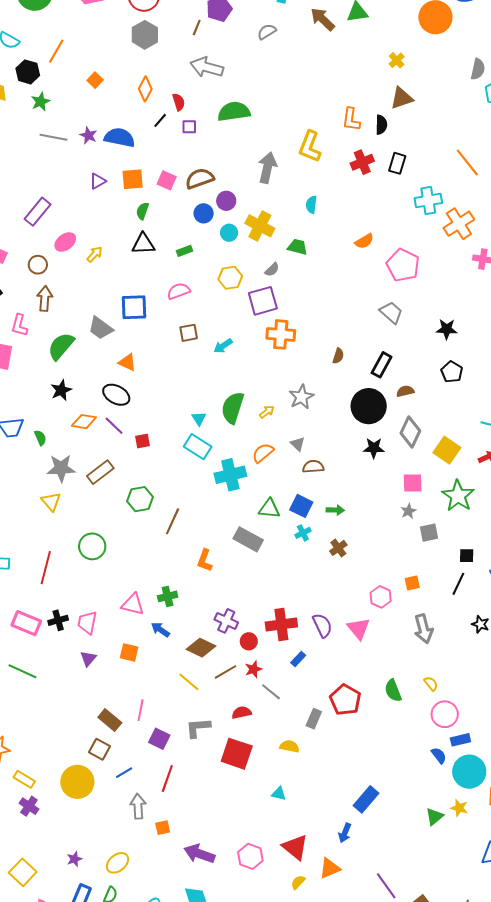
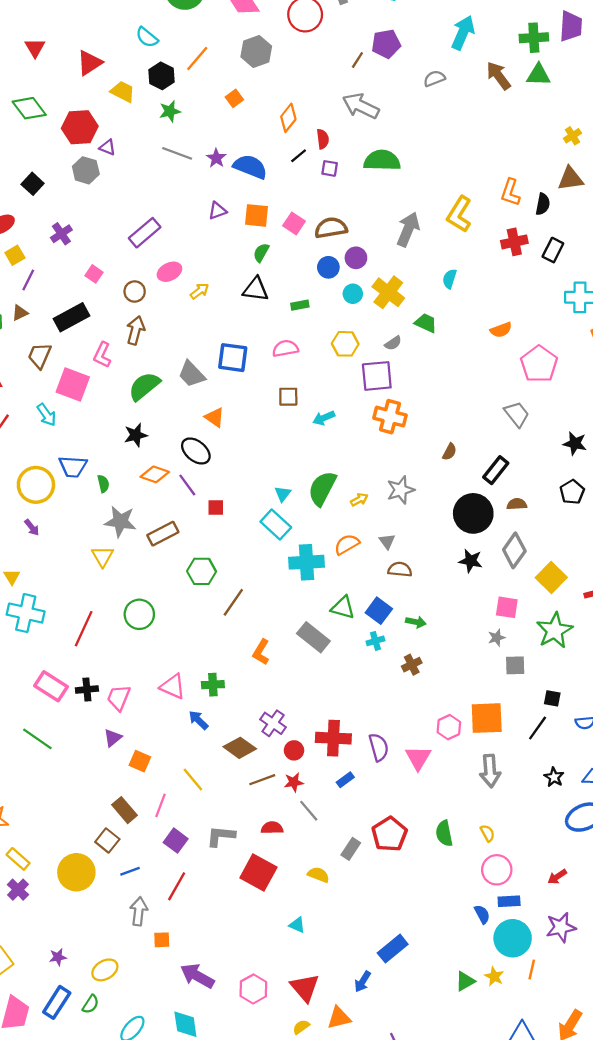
gray hexagon: (145, 35) -> (256, 52), moved
orange square: (412, 583) -> (487, 718), size x2.0
orange square: (129, 652) -> (140, 761), moved
yellow line: (189, 682) -> (193, 779), moved

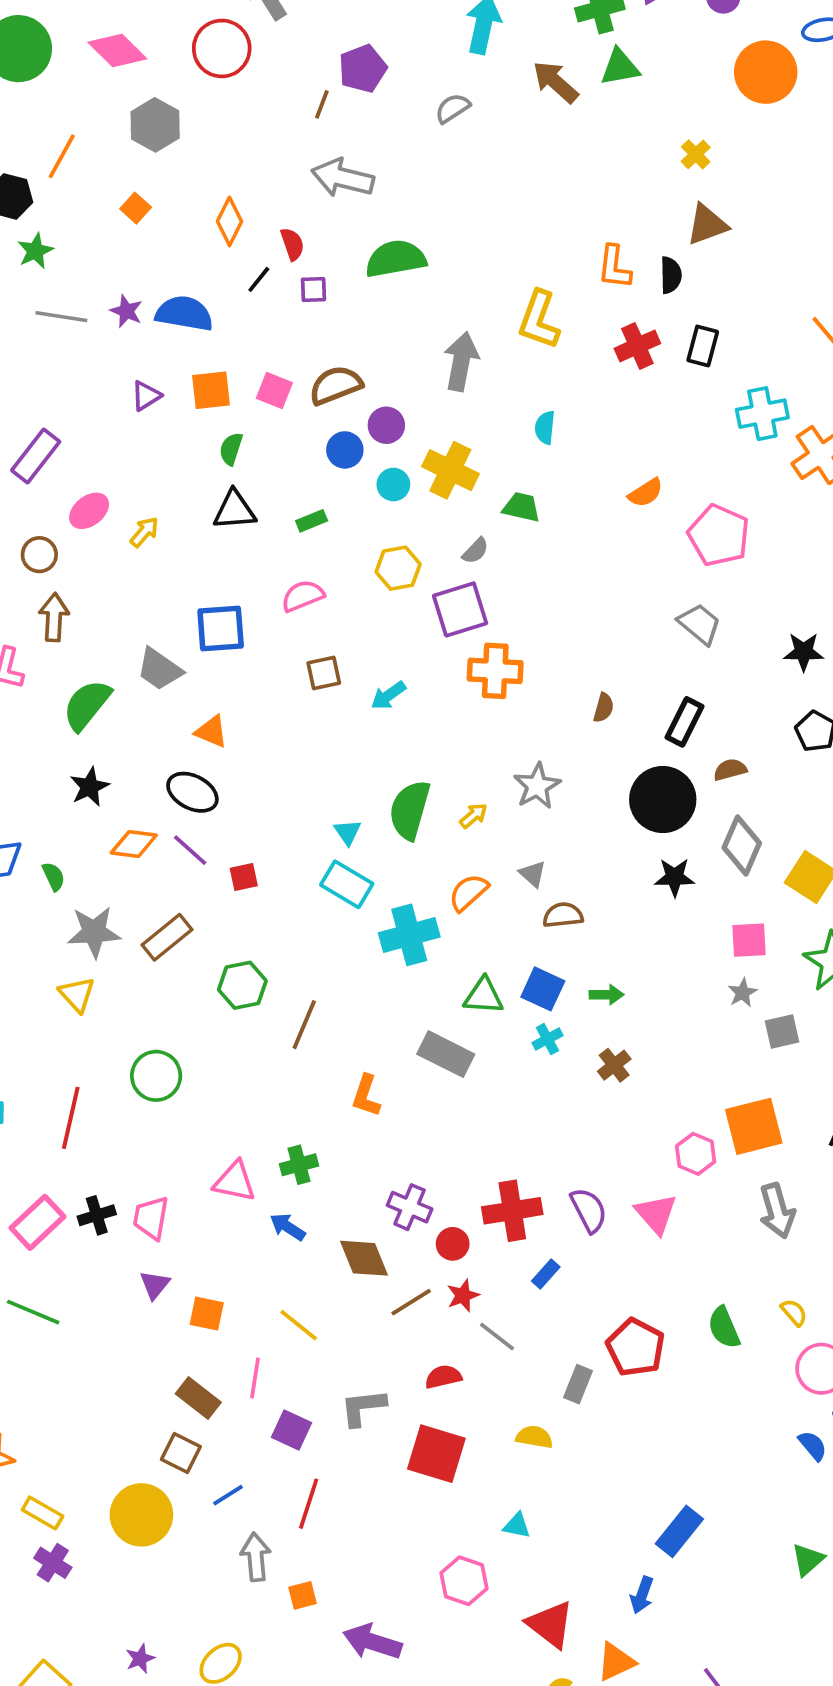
pink rectangle: (51, 686) -> (37, 1222), turned -64
brown diamond: (240, 748) -> (364, 1258), turned 44
pink hexagon: (253, 989) -> (464, 1581), moved

